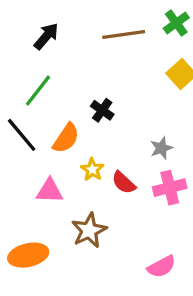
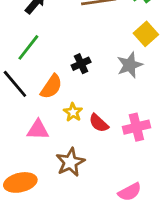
black cross: (102, 110) -> (81, 64), turned 30
gray star: (161, 148) -> (130, 65), moved, size x1.4

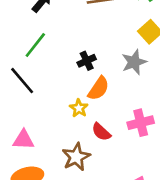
orange semicircle: (51, 87) -> (99, 88), moved
red semicircle: (99, 123) -> (101, 132), moved
pink triangle: (38, 130) -> (23, 140), moved

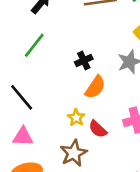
black line: (22, 81) -> (22, 97), moved
yellow star: (79, 108) -> (76, 118), moved

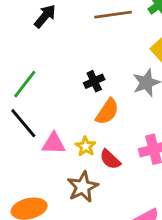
green line: (34, 45) -> (25, 84), moved
pink triangle: (23, 137) -> (54, 143), moved

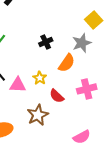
orange semicircle: (107, 112) -> (67, 63), moved
yellow star: (86, 146) -> (40, 78), moved

